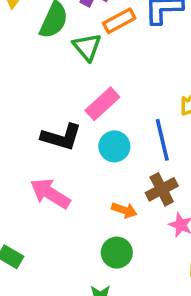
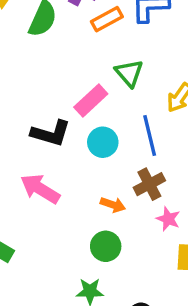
green triangle: (87, 47) -> (129, 73), moved

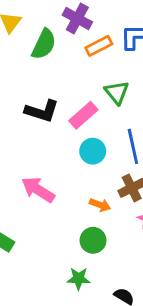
black L-shape: (51, 133) -> (42, 111), moved

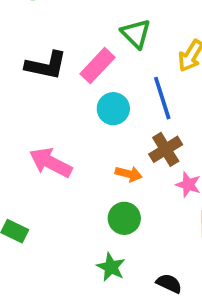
green star: (79, 278) -> (111, 267), turned 30

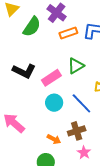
green triangle: (136, 34) -> (76, 66), turned 30
blue line: (162, 98) -> (81, 103), turned -40

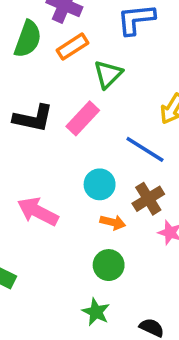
orange rectangle: (68, 33) -> (73, 47), moved
green triangle: (76, 66) -> (108, 74), moved
cyan circle: (54, 103) -> (100, 184), moved

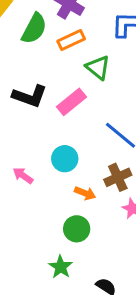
green triangle: (108, 74) -> (98, 67), turned -44
cyan circle: (100, 184) -> (65, 159), moved
pink arrow: (38, 212) -> (23, 175), size x0.6

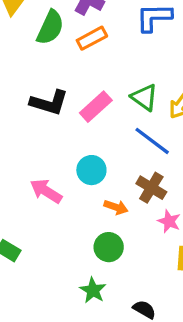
green triangle: (98, 67) -> (144, 97), moved
pink arrow: (23, 175) -> (46, 191), size x1.4
brown cross: (118, 177) -> (151, 188), turned -32

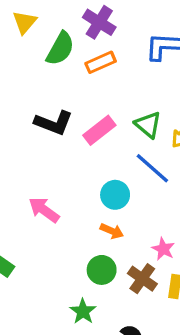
cyan circle: (91, 170) -> (115, 195), moved
brown cross: (151, 188) -> (142, 279), moved

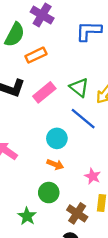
orange rectangle: (101, 62) -> (36, 55), moved
brown cross: (142, 279) -> (77, 213), moved
green star: (83, 311) -> (27, 216), moved

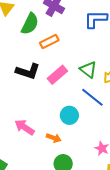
orange arrow: (55, 164) -> (54, 138), moved

